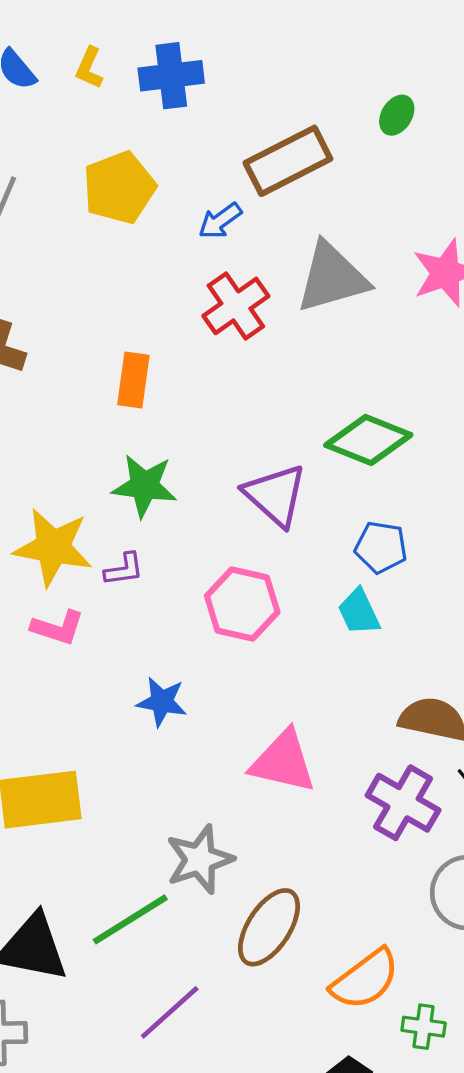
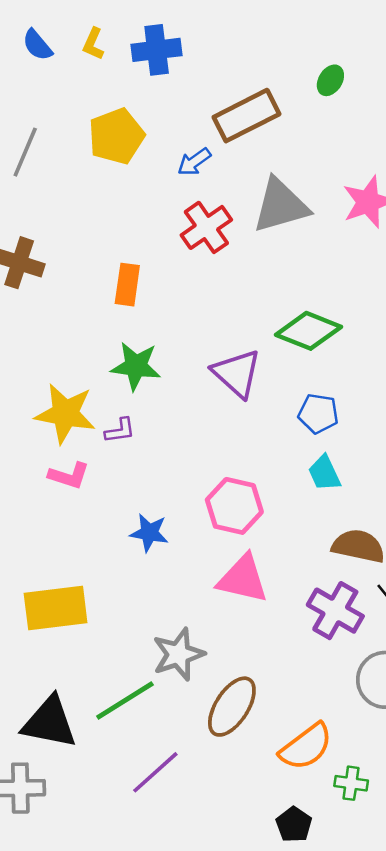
pink hexagon: (242, 604) -> (234, 506), moved
cyan trapezoid: (359, 612) -> (324, 473), moved

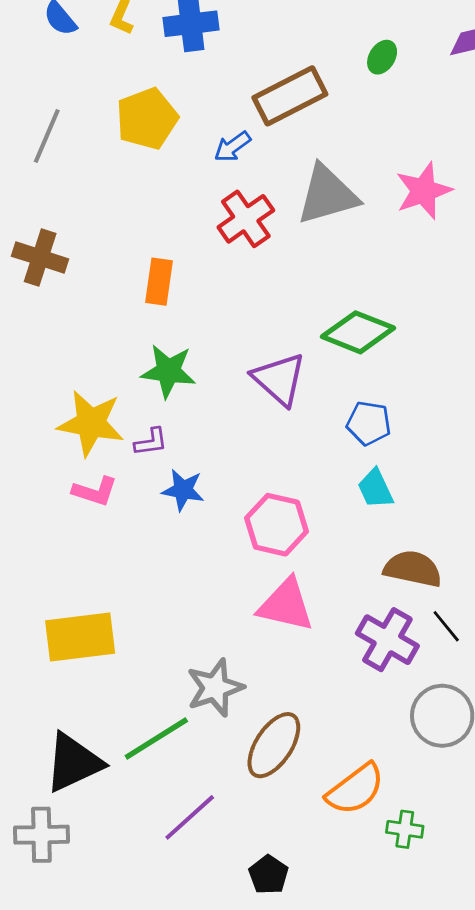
blue star: (149, 533) -> (183, 490), moved
black triangle: (50, 722) -> (73, 763), turned -36
black pentagon: (294, 825) -> (269, 875), moved

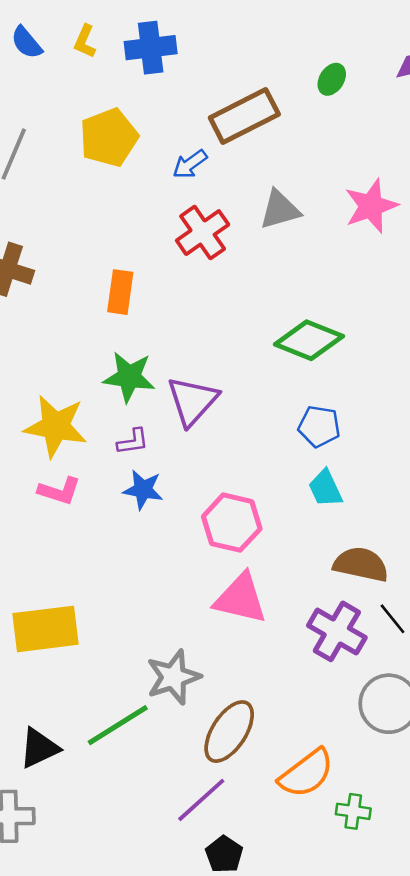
gray triangle: (327, 195) -> (280, 210), size x0.7
purple triangle: (279, 379) -> (192, 401), moved, turned 30
purple L-shape: (151, 442) -> (133, 442), moved
black triangle: (73, 763) -> (39, 748), size x0.7
purple line: (190, 817) -> (201, 800), moved

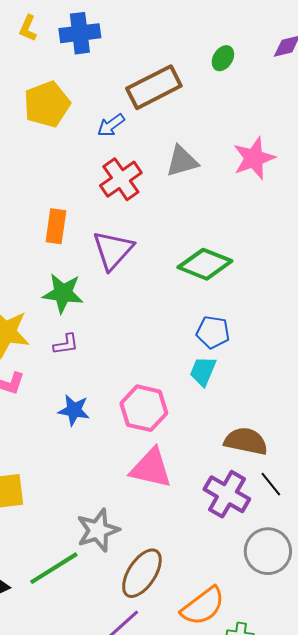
purple triangle: (192, 401) -> (113, 250), moved
cyan trapezoid: (325, 488) -> (203, 371), moved, turned 48
blue star: (143, 490) -> (74, 410), moved

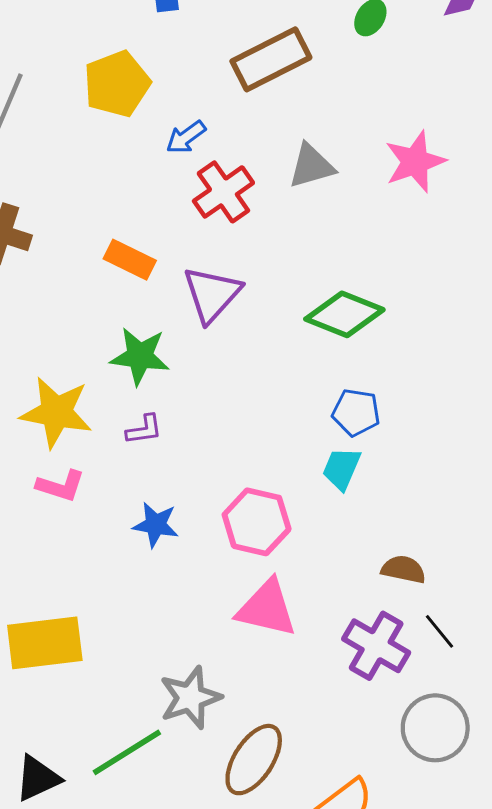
blue arrow: (111, 125) -> (186, 137), moved
orange rectangle: (56, 226) -> (130, 260), turned -72
brown semicircle: (246, 441) -> (403, 569), size x0.7

